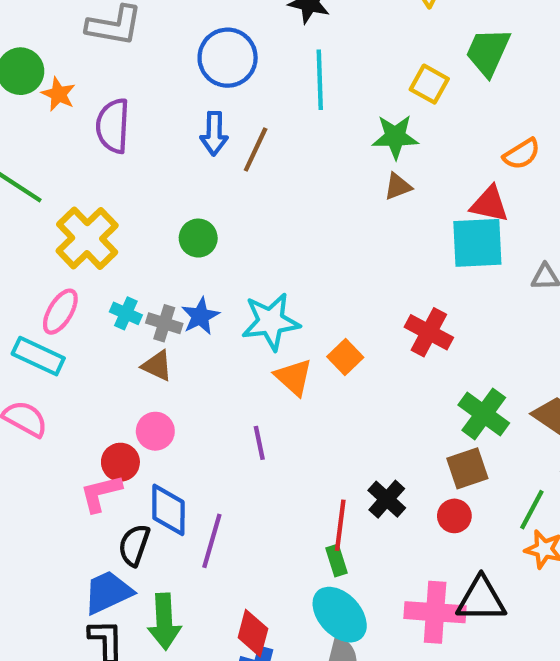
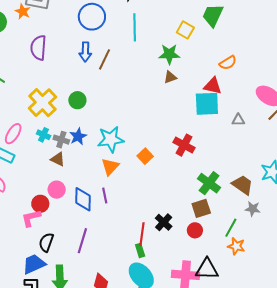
orange star: (58, 94) -> (23, 11), moved
yellow cross: (87, 238) -> (42, 103), moved
orange triangle: (294, 377) -> (110, 167), moved, turned 30
blue diamond: (168, 510) -> (83, 199), moved

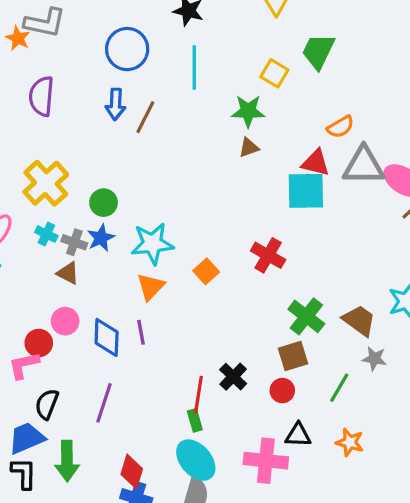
green circle: (77, 100) -> (104, 203), moved
gray triangle: (238, 120) -> (364, 166), moved, size x2.0
orange star: (236, 246) -> (350, 442), moved
black triangle: (207, 269) -> (298, 435), moved, size x0.7

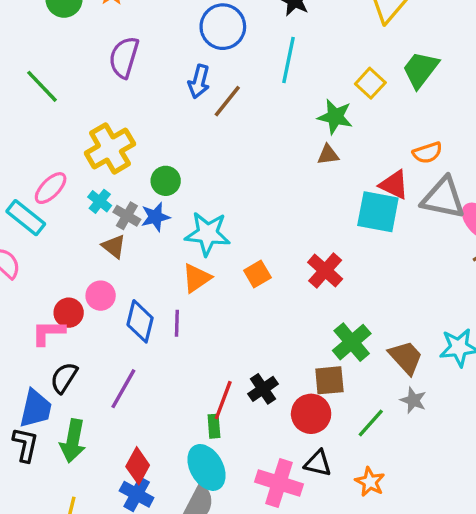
red circle: (282, 391) -> (311, 414), size x1.5
blue trapezoid: (26, 438) -> (36, 409), turned 114

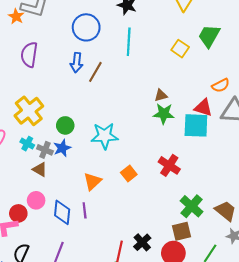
green star: (335, 117) -> (164, 114), moved
cyan star: (208, 234) -> (105, 136), moved

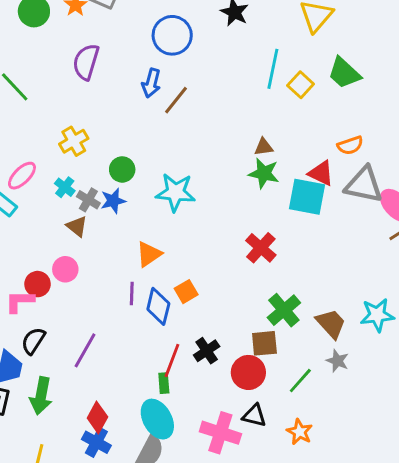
green trapezoid: (209, 36) -> (344, 73), turned -85
cyan line: (129, 42) -> (273, 69), moved
yellow cross: (29, 111) -> (74, 141), size x0.7
orange square: (129, 173) -> (186, 292), moved
blue diamond: (62, 212) -> (158, 306), moved

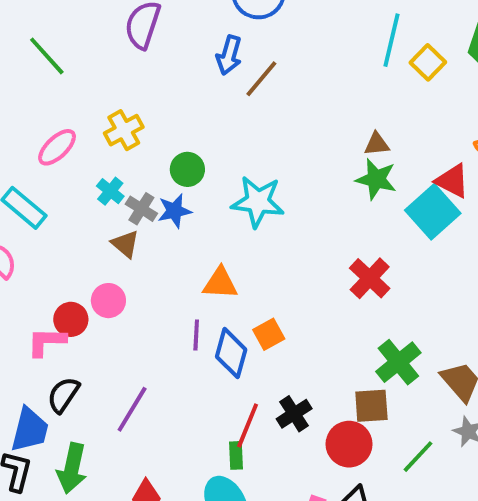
pink ellipse: (22, 176) -> (57, 147), moved
cyan square: (307, 197) -> (433, 212), turned 36
orange triangle: (149, 254) -> (220, 283), turned 36

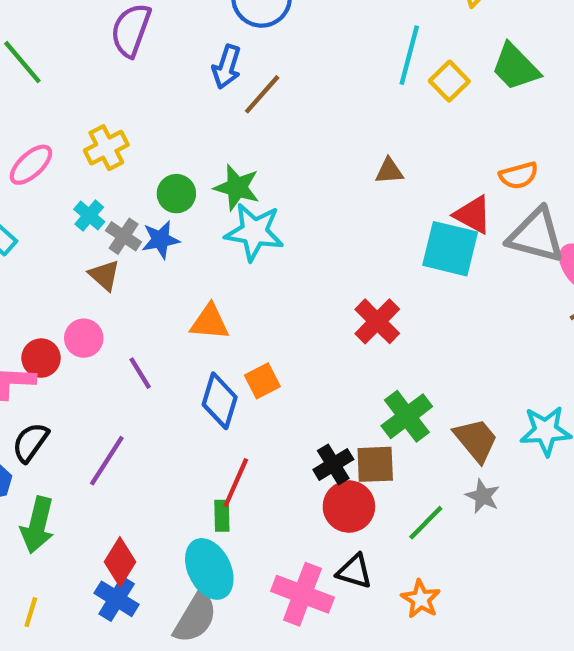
green star: (376, 179) -> (237, 187), moved
cyan square: (433, 212) -> (450, 249), turned -36
purple line: (196, 335) -> (140, 373), moved, turned -36
black cross: (294, 414) -> (333, 464), moved

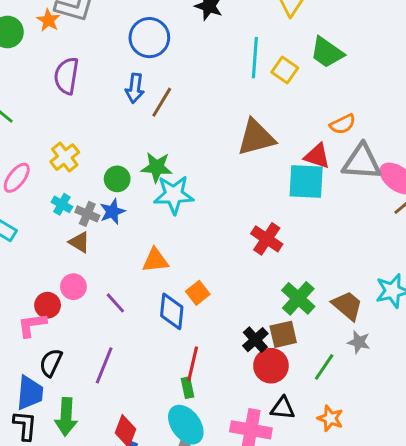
brown triangle: (389, 171) -> (256, 137), size x2.0

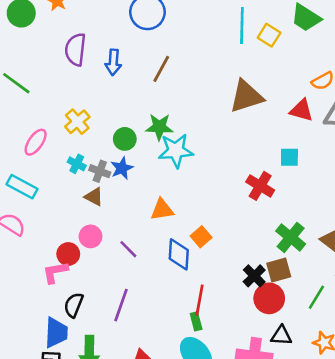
blue arrow: (135, 88) -> (113, 62), moved
cyan square: (306, 181) -> (289, 157), moved, size x0.6

